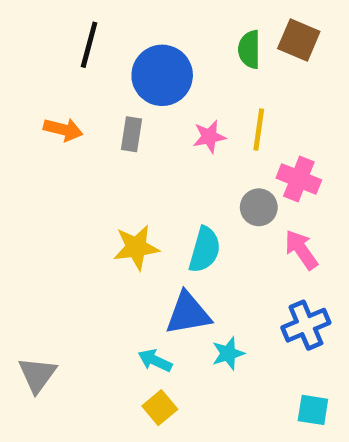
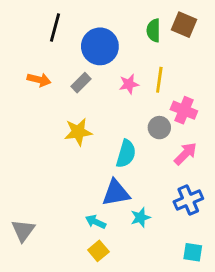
gray rectangle: (132, 134) -> (81, 83), turned 36
yellow star: (136, 247) -> (78, 132), moved
pink arrow: (301, 250) -> (185, 154), turned 80

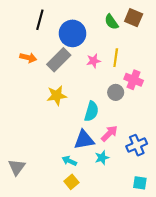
green semicircle: (154, 30) -> (111, 22), turned -35
gray rectangle: (81, 83) -> (59, 60), size x1.6
pink arrow: (185, 154) -> (109, 133), moved

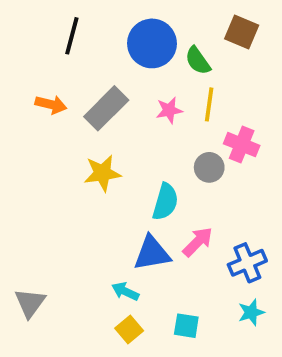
green semicircle: (111, 22) -> (198, 61), moved
blue circle: (72, 33) -> (152, 43), moved
cyan star: (102, 158) -> (251, 312), moved
cyan square: (140, 183) -> (186, 326), moved

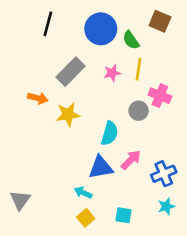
orange arrow: (51, 104) -> (38, 98), moved

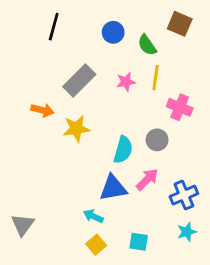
blue circle: (101, 29) -> (113, 32), size x0.6
gray circle: (139, 111) -> (157, 140), moved

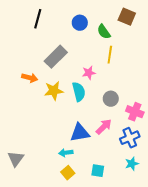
pink star: (126, 82) -> (89, 73), moved
pink cross: (180, 107) -> (135, 112), moved
cyan semicircle: (123, 150) -> (79, 92), moved, turned -30
cyan arrow: (93, 216) -> (66, 153), turned -32

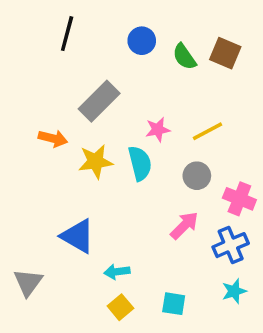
brown square: (127, 17) -> (225, 53), moved
yellow line: (110, 55) -> (207, 131), moved, turned 54
blue triangle: (80, 133) -> (78, 236), moved, turned 40

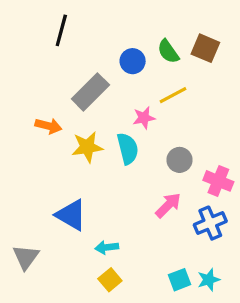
blue circle: (142, 41) -> (133, 61), moved
yellow line: (207, 131) -> (173, 95), moved
cyan star: (234, 291) -> (209, 280), moved
cyan square: (174, 304) -> (180, 280), moved, turned -30

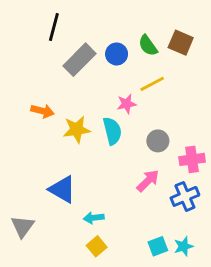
gray rectangle: (90, 92) -> (80, 60), moved
pink cross: (218, 181) -> (192, 159), turned -30

